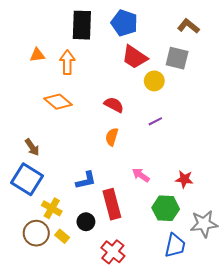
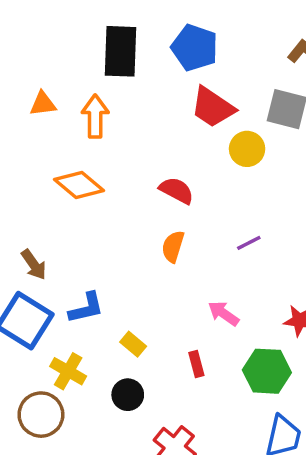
purple line: (155, 121) -> (249, 243), moved
blue L-shape: (86, 180) -> (86, 308), moved
red rectangle: (112, 204) -> (196, 364), moved, size x0.5
yellow rectangle: (62, 236) -> (133, 344), moved

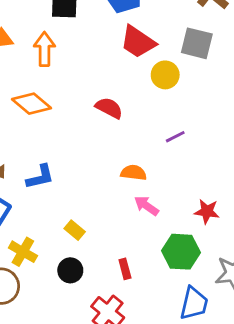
purple line: (249, 243) -> (175, 137), moved
orange semicircle: (173, 246) -> (134, 173), moved, turned 80
blue L-shape: (86, 308) -> (40, 177), moved
red rectangle: (196, 364) -> (125, 269), moved

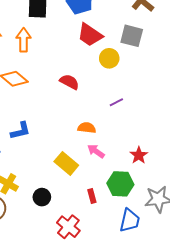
red star: (207, 211) -> (139, 155), turned 30
yellow rectangle: (75, 230) -> (66, 163), moved, size x1.6
red rectangle: (125, 269) -> (92, 196), moved

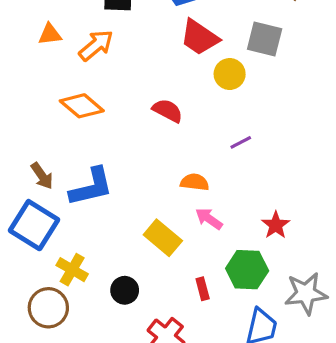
orange arrow: (24, 40) -> (96, 45), turned 50
blue L-shape: (20, 131) -> (91, 187), size x1.4

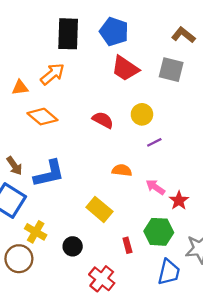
orange triangle: (50, 34) -> (20, 88), moved
yellow circle: (230, 74) -> (142, 114), moved
pink arrow: (209, 219) -> (155, 187), moved

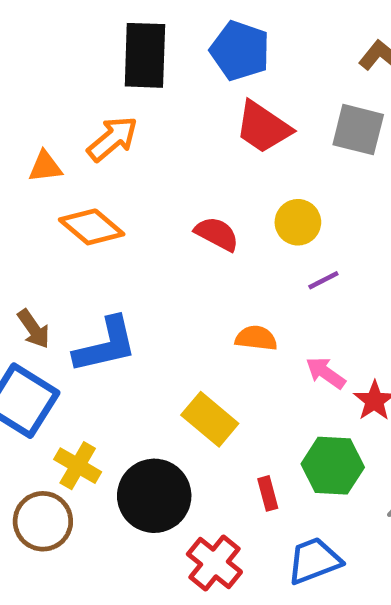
black circle: (73, 246) -> (154, 496), size x1.8
blue trapezoid: (169, 272) -> (314, 561), moved, turned -124

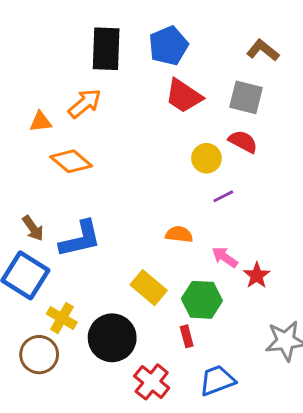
blue pentagon: (240, 51) -> (168, 46), turned 30
red semicircle: (217, 234) -> (243, 142), moved
green hexagon: (333, 466) -> (202, 300), moved

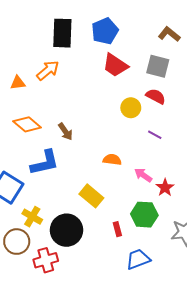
orange diamond: (71, 161) -> (27, 124), moved
purple line: (223, 196) -> (155, 135), moved, turned 56
brown arrow: (33, 228) -> (65, 132), moved
green hexagon: (202, 300) -> (144, 215), moved
red cross: (152, 382) -> (46, 260), moved, turned 35

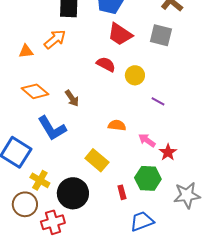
red semicircle: (156, 96) -> (106, 64), moved
blue L-shape: (45, 163) -> (52, 128), turned 72

